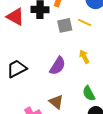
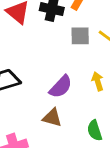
brown triangle: (56, 102) -> (52, 118), moved, turned -35

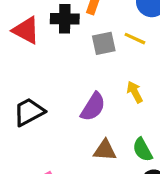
brown triangle: (52, 118) -> (105, 150), moved

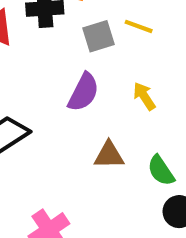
purple semicircle: (93, 107) -> (84, 92), moved
brown triangle: (105, 150) -> (109, 155), moved

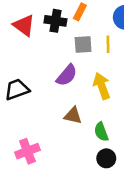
yellow line: (139, 26) -> (108, 44), turned 56
yellow arrow: (144, 96) -> (102, 86), size x1.5

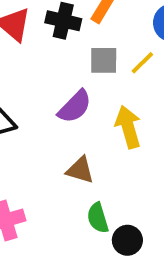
yellow line: (108, 44) -> (142, 63), turned 42
green semicircle: (101, 132) -> (98, 218), moved

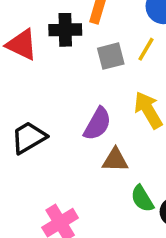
purple semicircle: (75, 107) -> (97, 124), moved

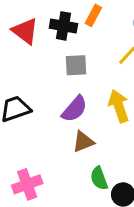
gray square: (111, 56) -> (76, 65), moved
brown triangle: (115, 160) -> (83, 142), turned -35

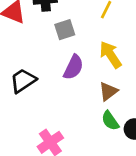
brown triangle: (83, 142) -> (108, 91), moved

